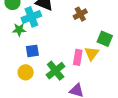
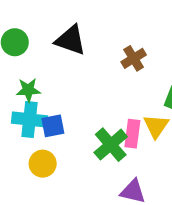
cyan cross: (31, 17) -> (29, 119), moved, turned 30
green cross: (56, 71) -> (111, 145), moved

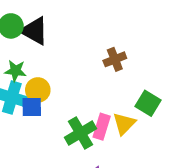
black triangle: (71, 40) -> (34, 31), moved
yellow circle: (43, 164) -> (38, 90), moved

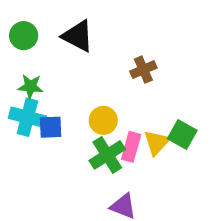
black triangle: (34, 31) -> (78, 36), moved
yellow circle: (38, 90) -> (103, 120), moved
green square: (148, 103) -> (182, 135), moved

